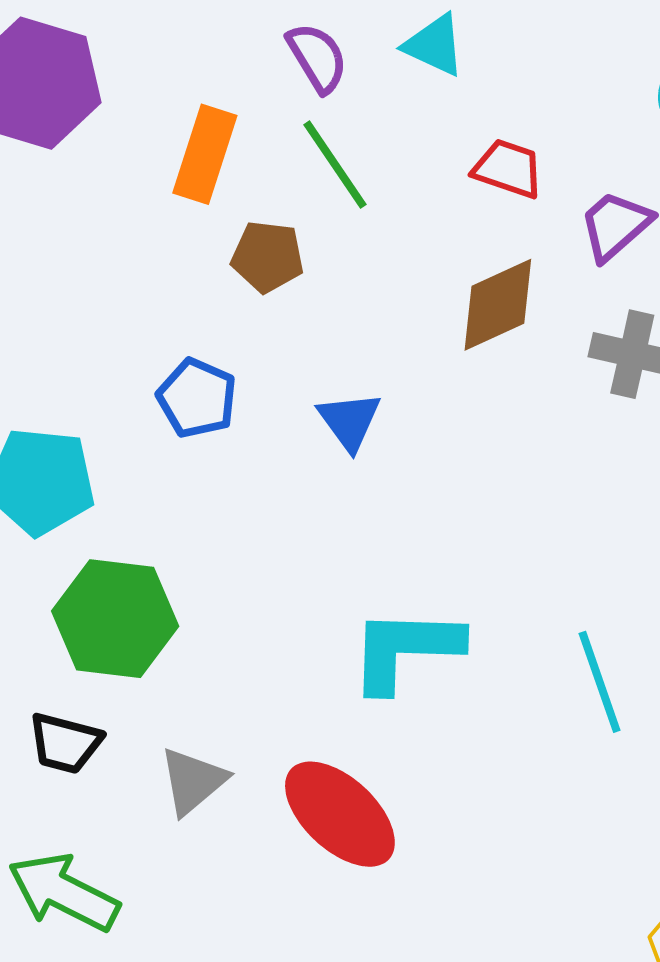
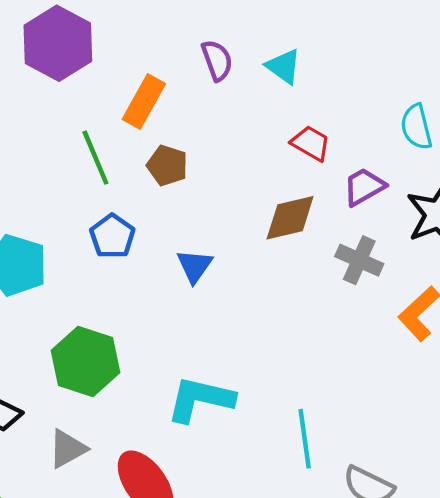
green line: (335, 165) -> (95, 158), moved
green hexagon: (115, 619) -> (85, 362), moved

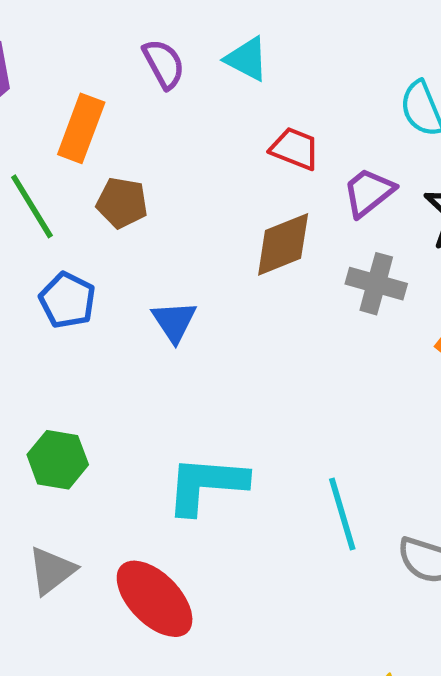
green hexagon: (85, 362) -> (58, 460), size x0.7

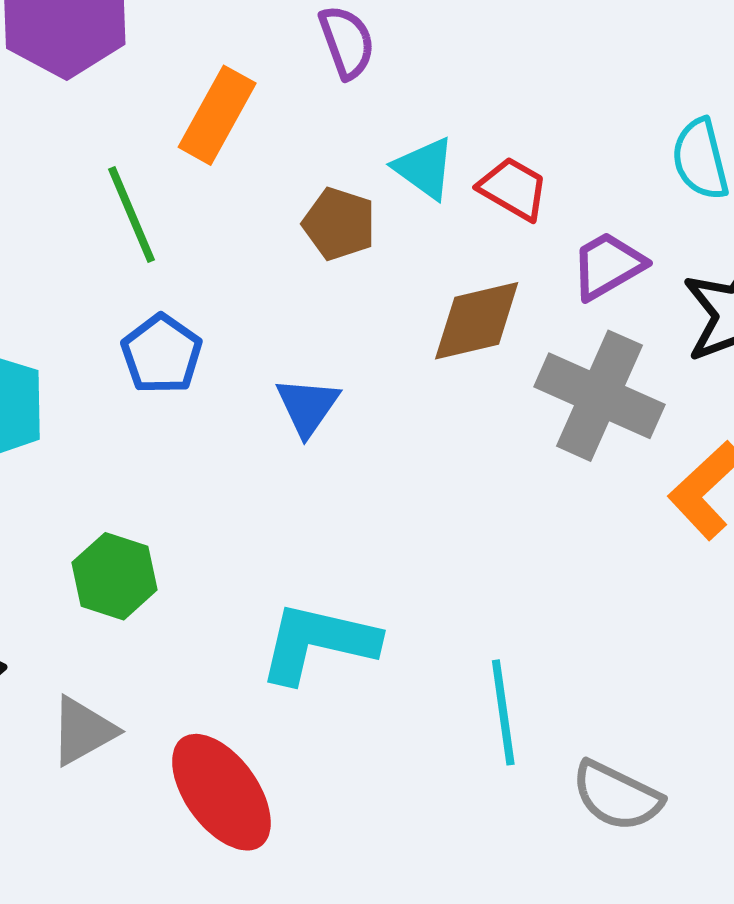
cyan triangle: (247, 59) -> (425, 168), moved
brown pentagon: (122, 203) -> (339, 224), moved
gray cross: (376, 284) -> (599, 396), size x1.5

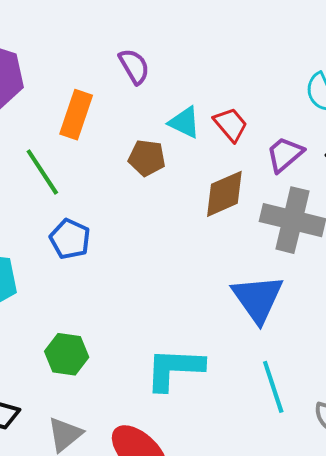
red trapezoid: (513, 189) -> (231, 124), turned 30
blue triangle: (308, 406) -> (258, 299), moved, size x1.6

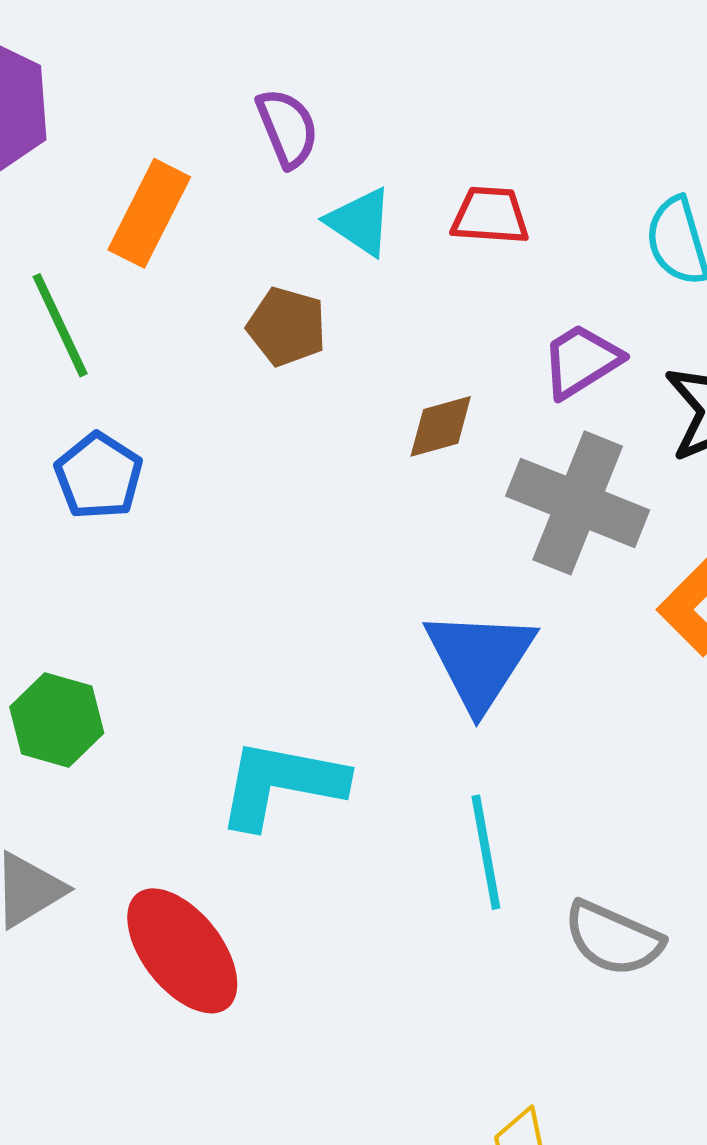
cyan triangle: (184, 122) -> (360, 222), moved
red trapezoid: (231, 124) -> (490, 216), moved, turned -54
brown diamond: (224, 194) -> (441, 426), size x0.7

